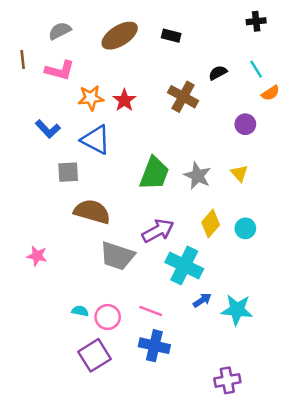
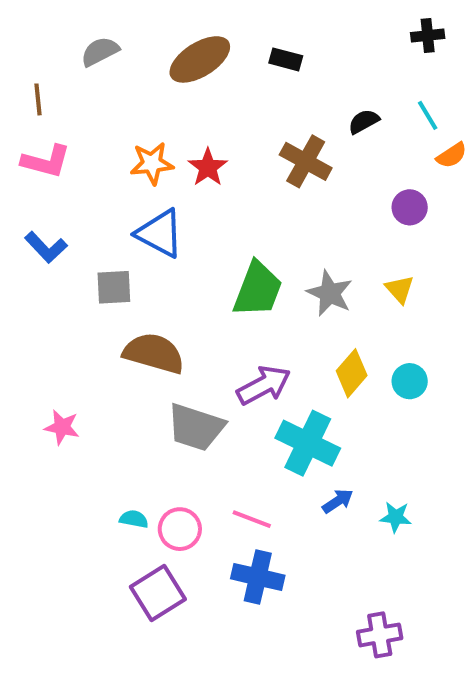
pink L-shape: (60, 70) -> (46, 161), moved
blue L-shape: (48, 129) -> (46, 247), moved
cyan star: (237, 310) -> (396, 517), size x0.6

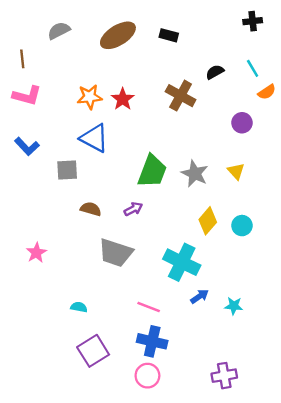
brown semicircle: (154, 353) -> (91, 209), size x0.6
purple arrow: (264, 385) -> (133, 209), moved, size x0.6
pink star: (62, 427) -> (36, 253), turned 30
pink circle: (180, 529) -> (147, 376), moved

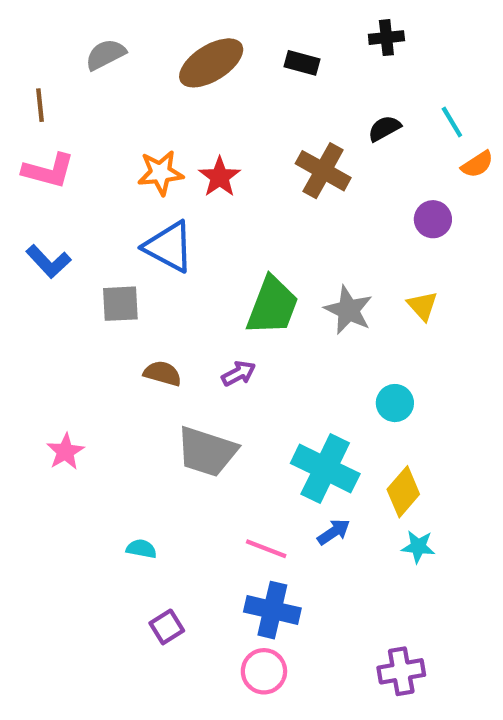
black cross: (253, 21) -> (386, 38), moved
yellow diamond: (208, 221) -> (403, 492), moved
cyan circle: (242, 226) -> (395, 403), moved
blue arrow: (199, 296) -> (334, 532), moved
purple square: (93, 351) -> (167, 627), size x0.6

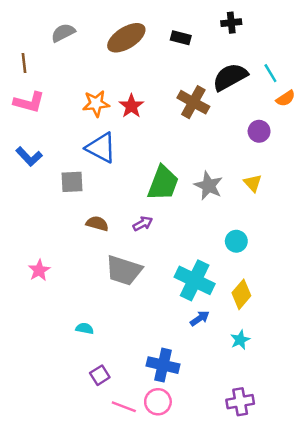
black semicircle: (384, 128) -> (230, 77), size x1.8
cyan star: (418, 547) -> (240, 340), moved, turned -30
pink line: (266, 549) -> (124, 407), moved

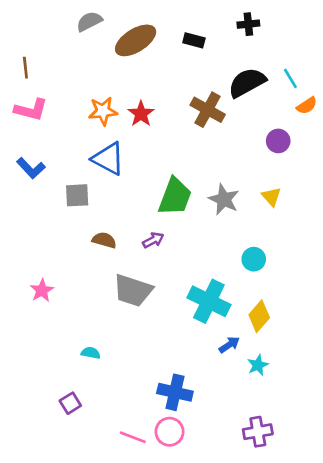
gray semicircle: (63, 33) -> (89, 21), moved
blue arrow: (200, 318) -> (229, 345), moved
purple square: (100, 375) -> (70, 403), moved

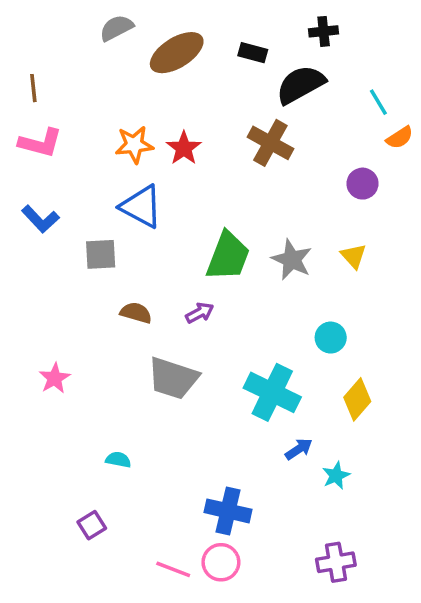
black semicircle: (247, 83) -> (301, 84), moved
yellow diamond: (259, 316) -> (357, 399), moved

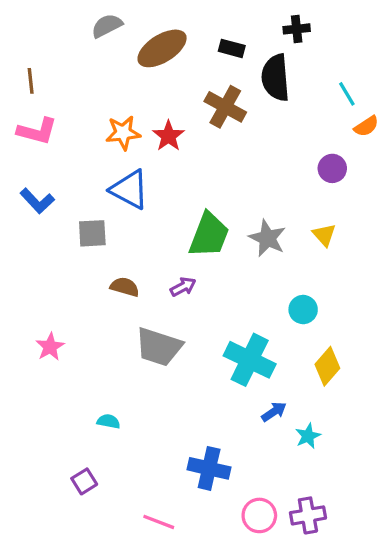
black semicircle: (301, 84) -> (276, 78), turned -66
brown cross: (270, 143) -> (225, 107), moved
pink circle: (221, 562) -> (259, 515), moved

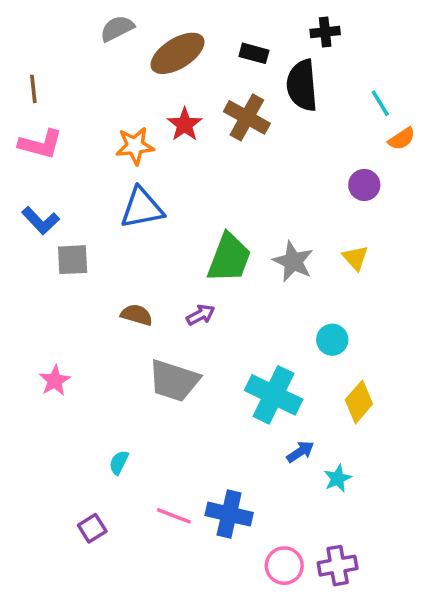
red star: (168, 136) -> (185, 125), moved
blue triangle: (130, 190) -> (142, 208), turned -39
gray square: (92, 233) -> (73, 260), moved
cyan semicircle: (108, 421) -> (119, 462), turned -75
pink line: (159, 522) -> (174, 516), moved

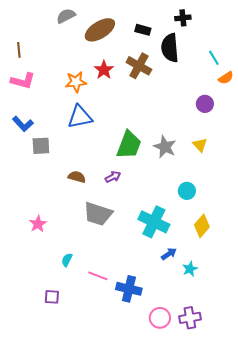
pink star: (55, 381) -> (38, 224), moved
pink line: (174, 516) -> (98, 276), moved
purple square: (92, 528) -> (52, 297), turned 35

